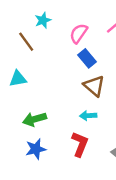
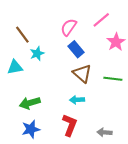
cyan star: (43, 20) -> (37, 54), moved

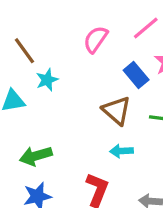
blue rectangle: (76, 49) -> (136, 75), moved
cyan arrow: (77, 100) -> (121, 151), moved

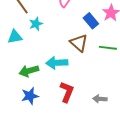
cyan arrow: (121, 151) -> (57, 63), moved, size x1.5

